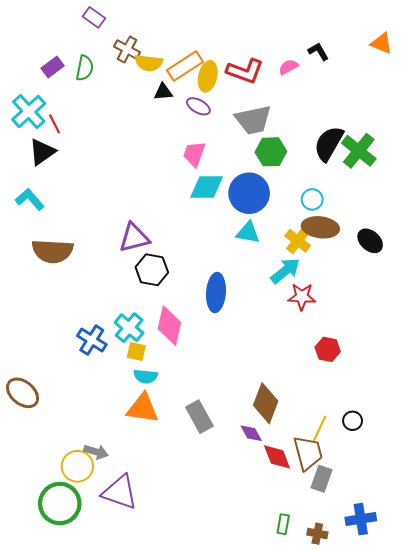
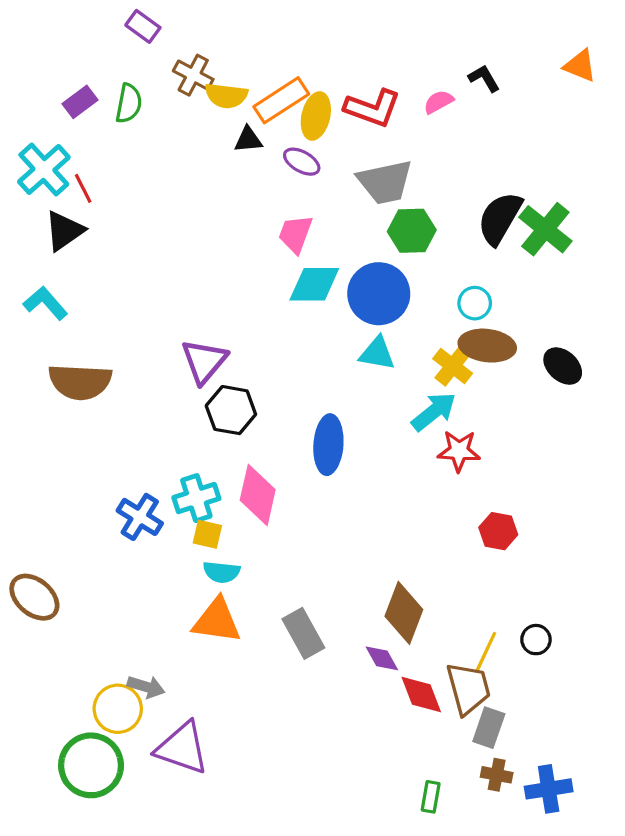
purple triangle: (134, 238) -> (204, 361), turned -36
cyan cross: (129, 328) -> (196, 498), turned 32
brown cross: (317, 534) -> (497, 775), moved

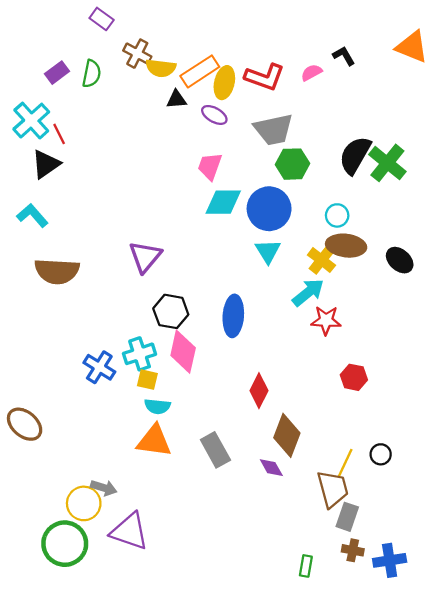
orange triangle: (580, 66) -> (412, 47), size x1.4
cyan triangle: (377, 353) -> (268, 251), turned 48
black hexagon: (231, 410) -> (171, 311), moved
red diamond: (421, 695) -> (259, 391), moved, turned 48

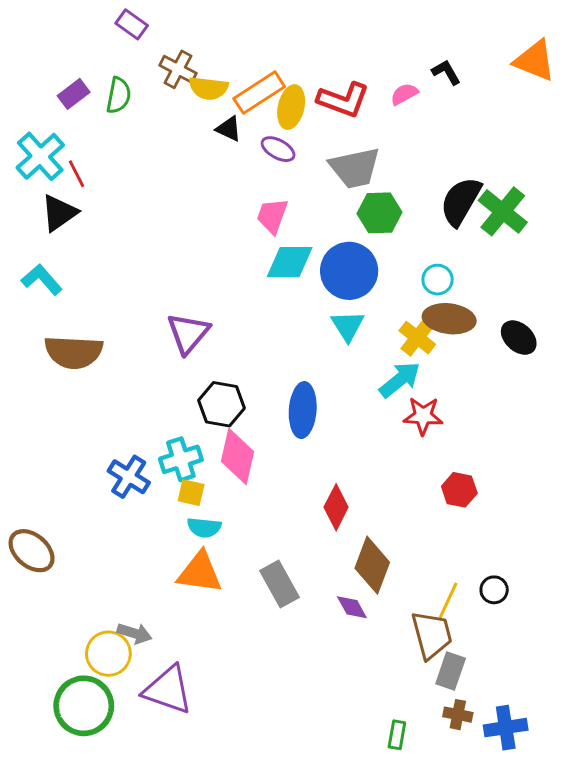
black triangle: (176, 99) -> (229, 129), turned 30

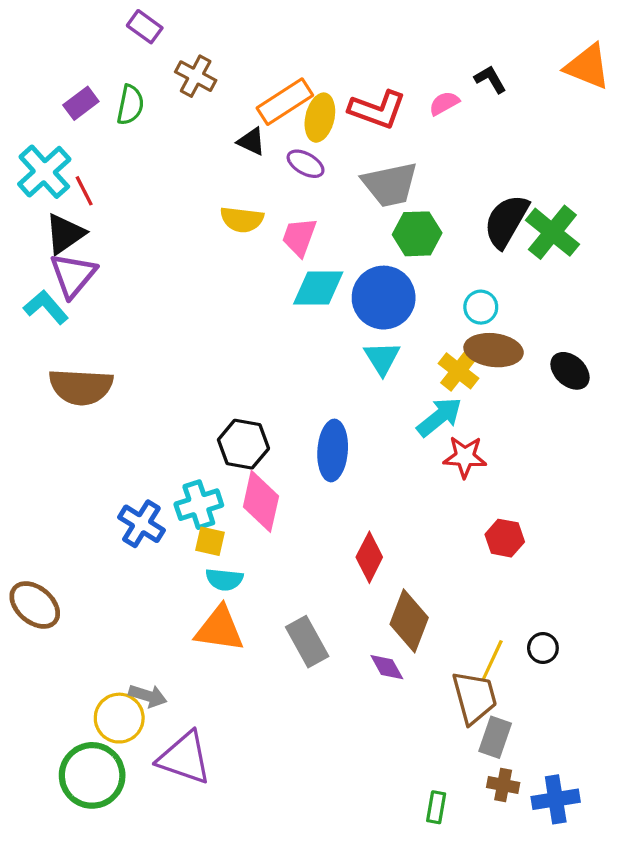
yellow semicircle: (208, 88) -> (242, 219), moved
purple triangle: (188, 333) -> (73, 275), moved

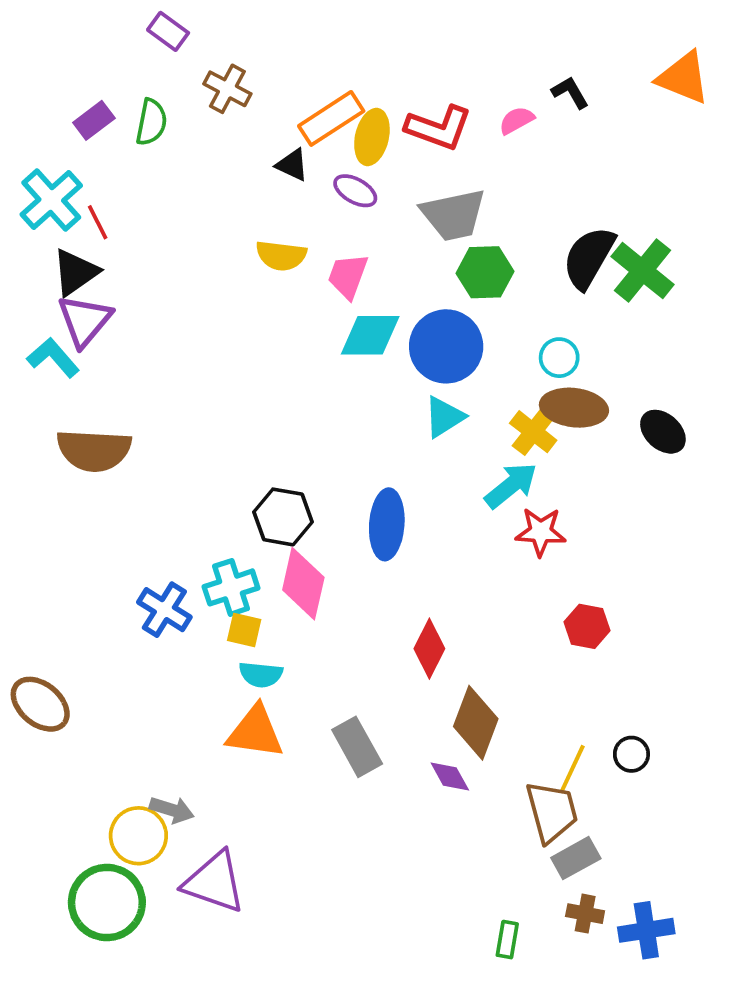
cyan triangle: (382, 358) -> (444, 417), turned 30
gray rectangle: (495, 737) -> (576, 858), turned 42

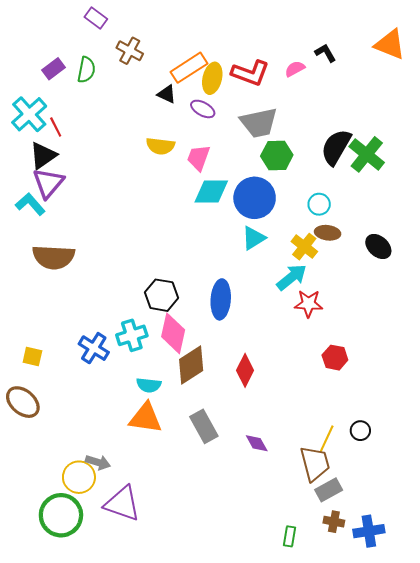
brown ellipse: (574, 408) -> (328, 233), size x0.7
yellow square: (244, 630) -> (32, 357), moved
brown diamond: (476, 723) -> (191, 365), moved, turned 36

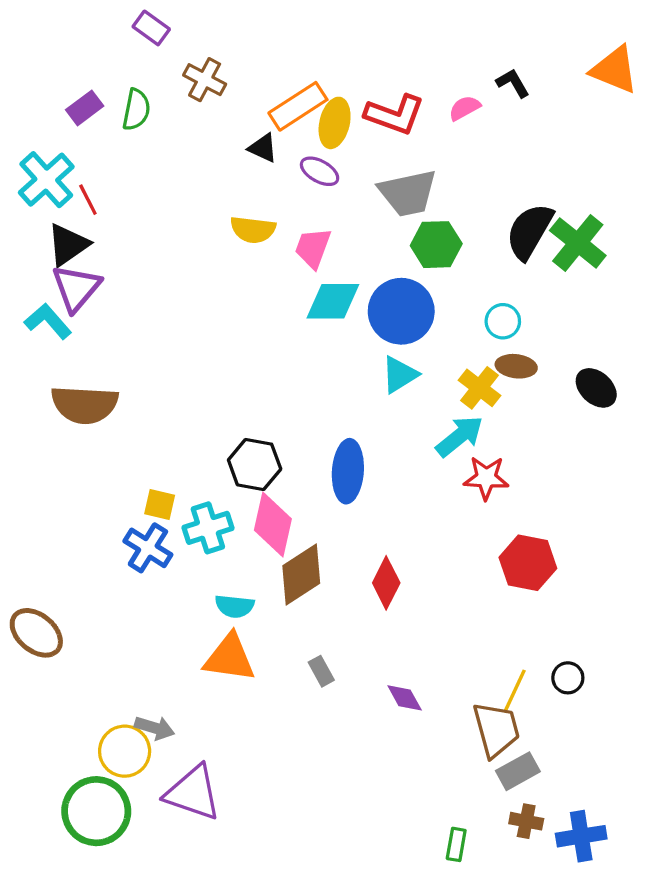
yellow square: (32, 357) -> (160, 505), moved
red hexagon: (335, 358) -> (528, 563), size x1.4
gray rectangle: (204, 426) -> (321, 671), size x0.6

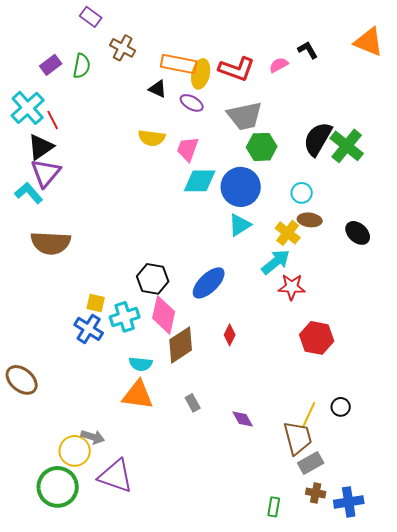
orange rectangle: (298, 106) -> (179, 64), turned 44
blue ellipse: (348, 471) -> (209, 283), turned 42
red diamond: (386, 583) -> (230, 335), moved, size x0.7

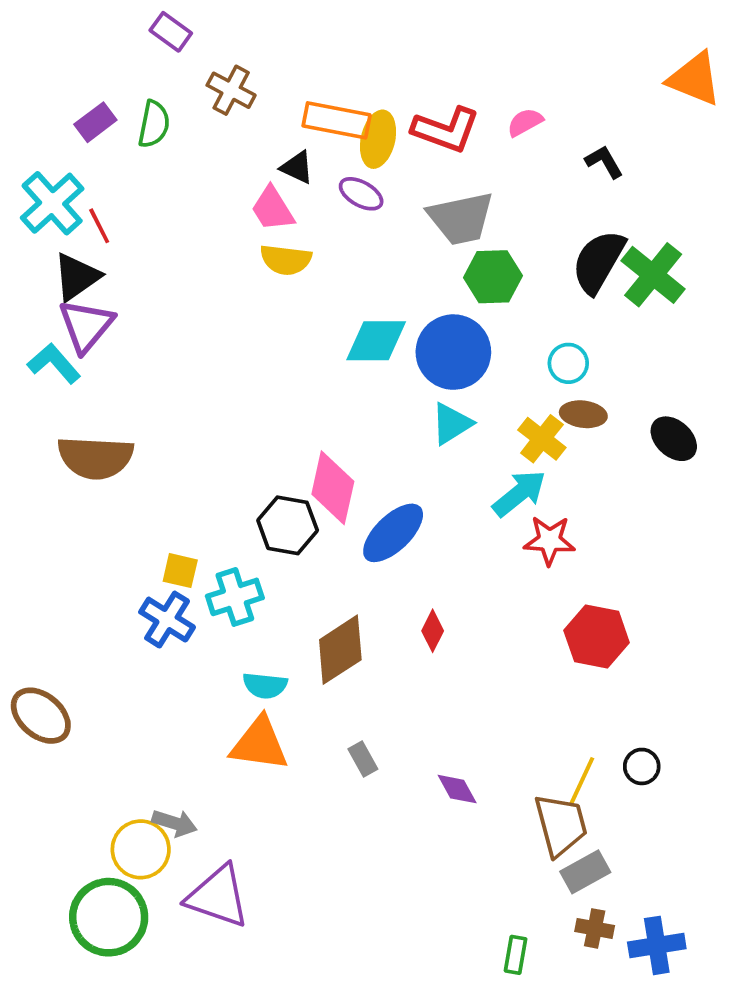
black L-shape: (308, 50) -> (604, 162), moved
pink trapezoid: (188, 149) -> (273, 209), moved, turned -52
pink diamond: (164, 315) -> (333, 488), moved

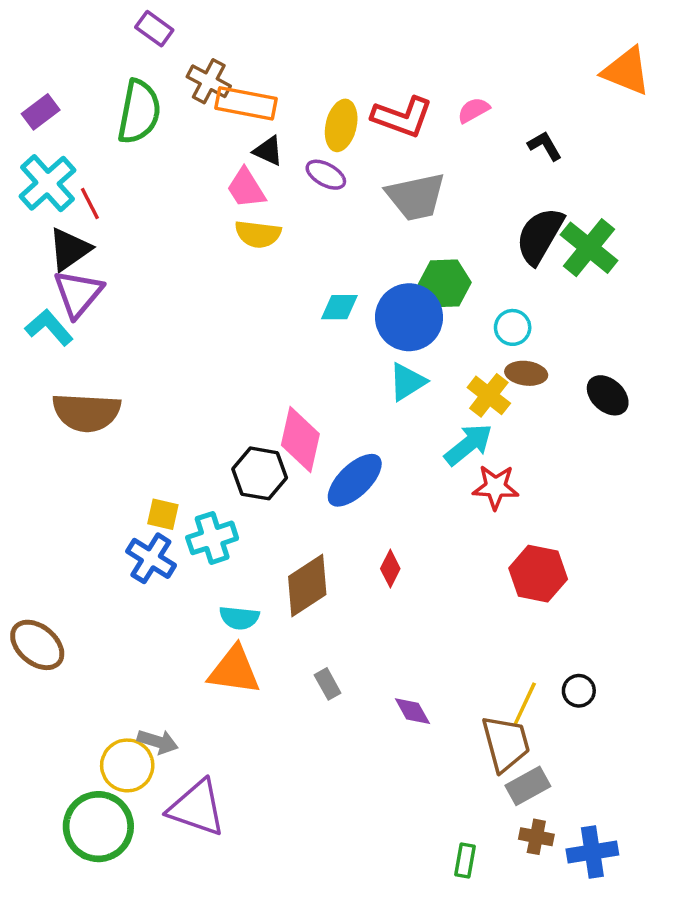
orange rectangle: (337, 120) -> (246, 103), moved
purple rectangle: (95, 122) -> (41, 112), moved
green semicircle: (154, 124) -> (139, 112), size x1.5
green hexagon: (493, 277) -> (445, 283), moved
cyan diamond: (376, 341) -> (339, 307), size x0.7

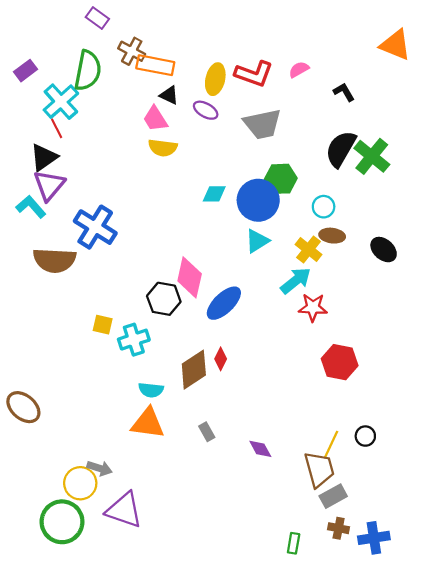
cyan cross: (47, 183) -> (61, 102), moved
blue cross: (151, 558) -> (95, 227), moved, size x1.4
red diamond: (390, 569) -> (221, 359), moved

